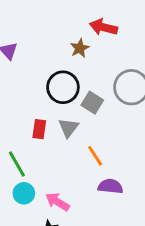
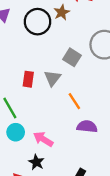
black circle: (63, 87) -> (38, 22), moved

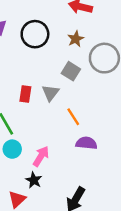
brown star: (62, 12) -> (76, 39), moved
pink arrow: (43, 139) -> (41, 156), turned 90

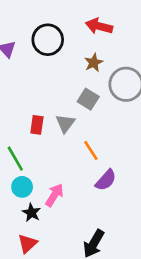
black circle: (35, 34) -> (48, 40), moved
purple semicircle: (86, 143) -> (106, 180), turned 126
black star: (34, 180) -> (32, 213), moved

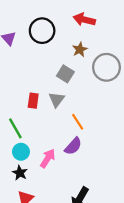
gray square: (88, 99) -> (65, 74), moved
purple semicircle: (106, 180) -> (73, 146), moved
black star: (32, 213) -> (20, 173), moved

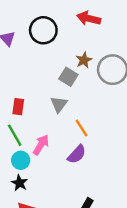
brown star: (80, 50) -> (84, 60), moved
red rectangle: (33, 101) -> (18, 107), moved
pink arrow: (48, 158) -> (41, 145), moved

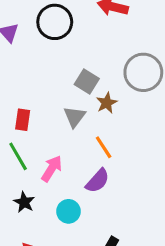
brown star: (84, 60) -> (107, 103), moved
cyan circle: (21, 160) -> (68, 211), moved
black star: (19, 183) -> (24, 202), moved

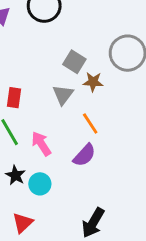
brown star: (107, 103) -> (93, 82), turned 30
pink arrow: (52, 169) -> (41, 144), turned -65
cyan circle: (68, 211) -> (40, 184), moved

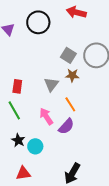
gray square: (74, 62) -> (68, 55), moved
pink arrow: (41, 144) -> (46, 116), moved
red triangle: (23, 223) -> (23, 173), turned 35

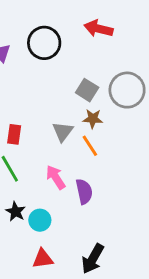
orange line: (70, 104) -> (90, 146), moved
purple semicircle: (66, 126) -> (84, 192), turned -54
red triangle: (23, 173) -> (43, 259), moved

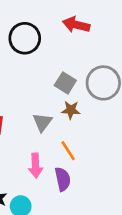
orange line: (90, 146) -> (68, 151), moved
pink arrow: (56, 177) -> (36, 166), turned -150

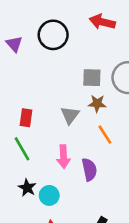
gray square: (65, 83) -> (92, 78), turned -30
orange line: (68, 151) -> (105, 135), moved

